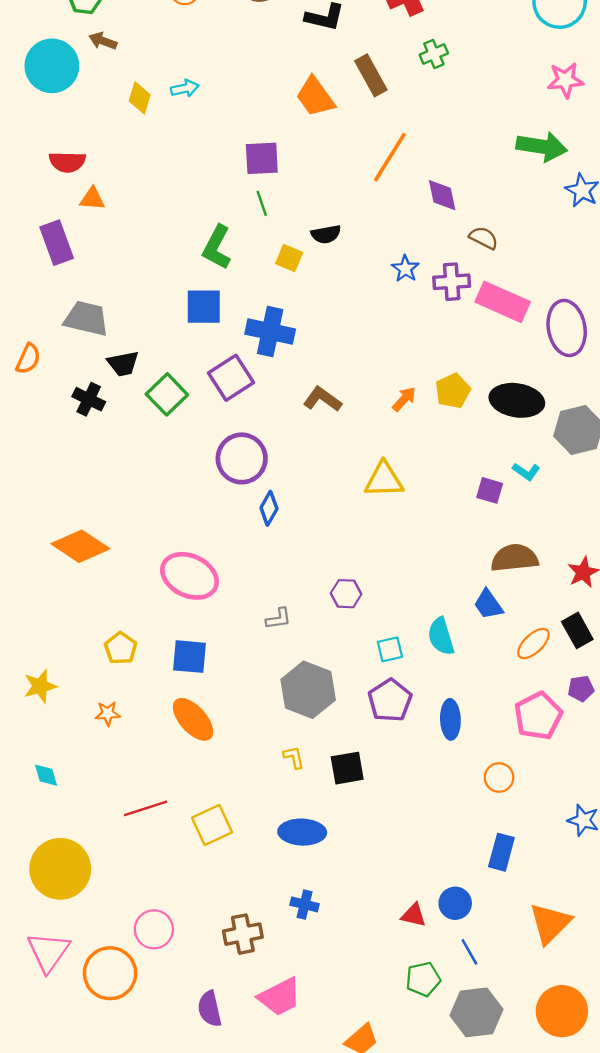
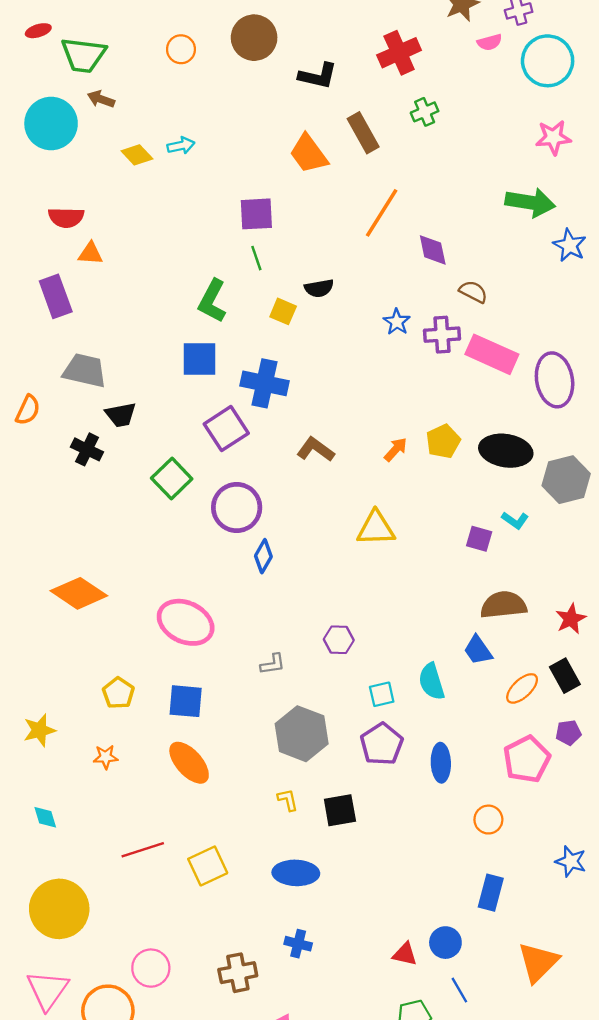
yellow diamond: (140, 98) -> (137, 155), turned -60
green square: (167, 394) -> (172, 478), moved

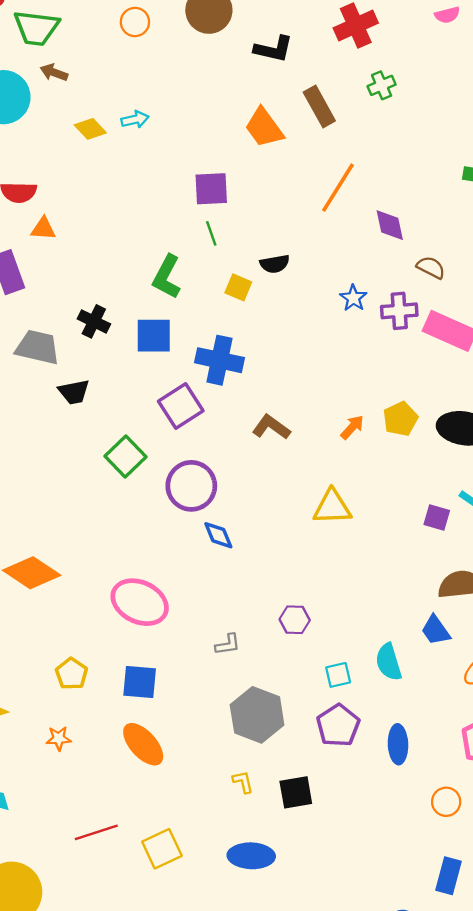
black cross: (87, 449) -> (94, 321), moved
blue diamond: (263, 556) -> (218, 535), turned -52

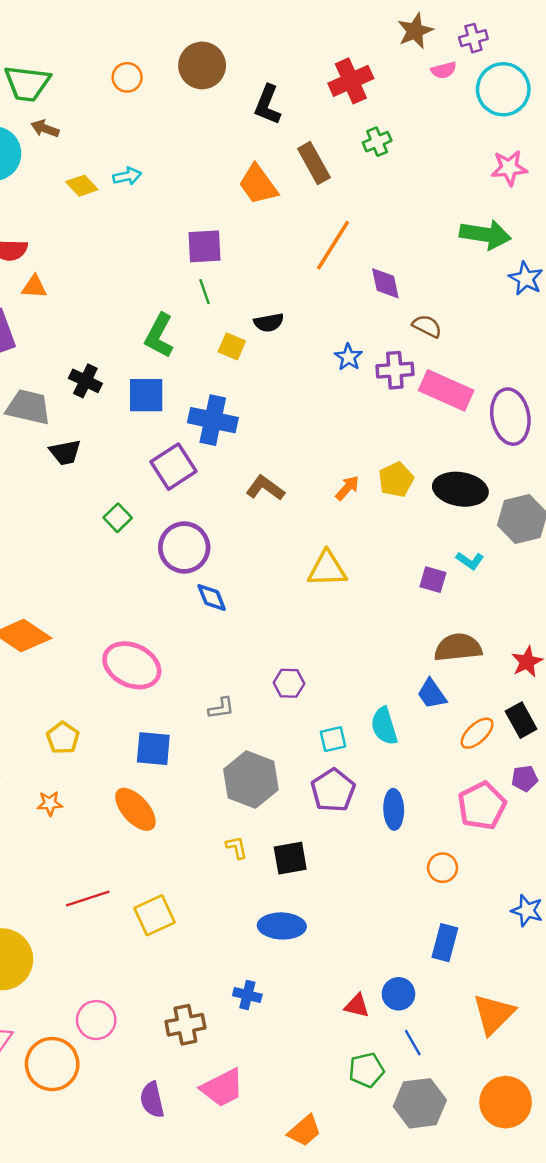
black L-shape: (274, 49) -> (268, 105), turned 99
green square: (126, 457) -> (118, 518), size x0.7
blue square: (140, 682) -> (153, 749), moved
blue ellipse: (251, 856) -> (282, 926), moved

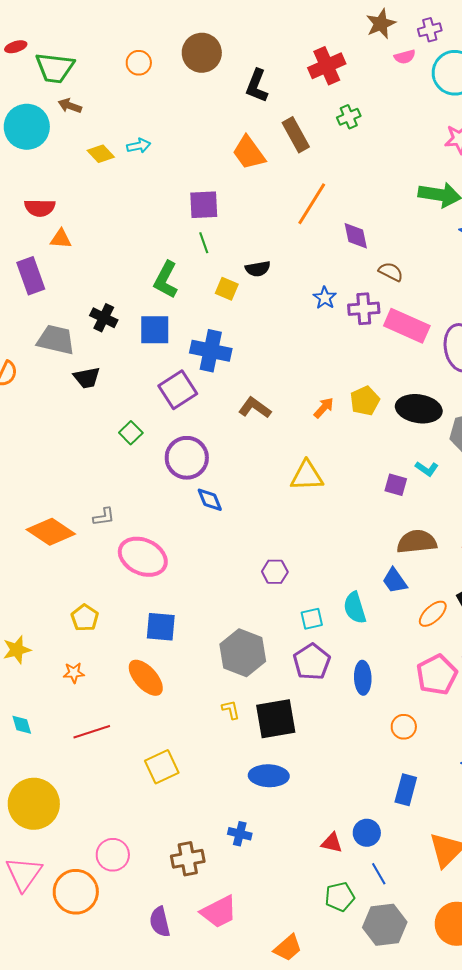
gray L-shape: (221, 708) -> (104, 517), moved
black square: (290, 858) -> (276, 719), size x1.4
red line: (88, 899) -> (92, 732), moved

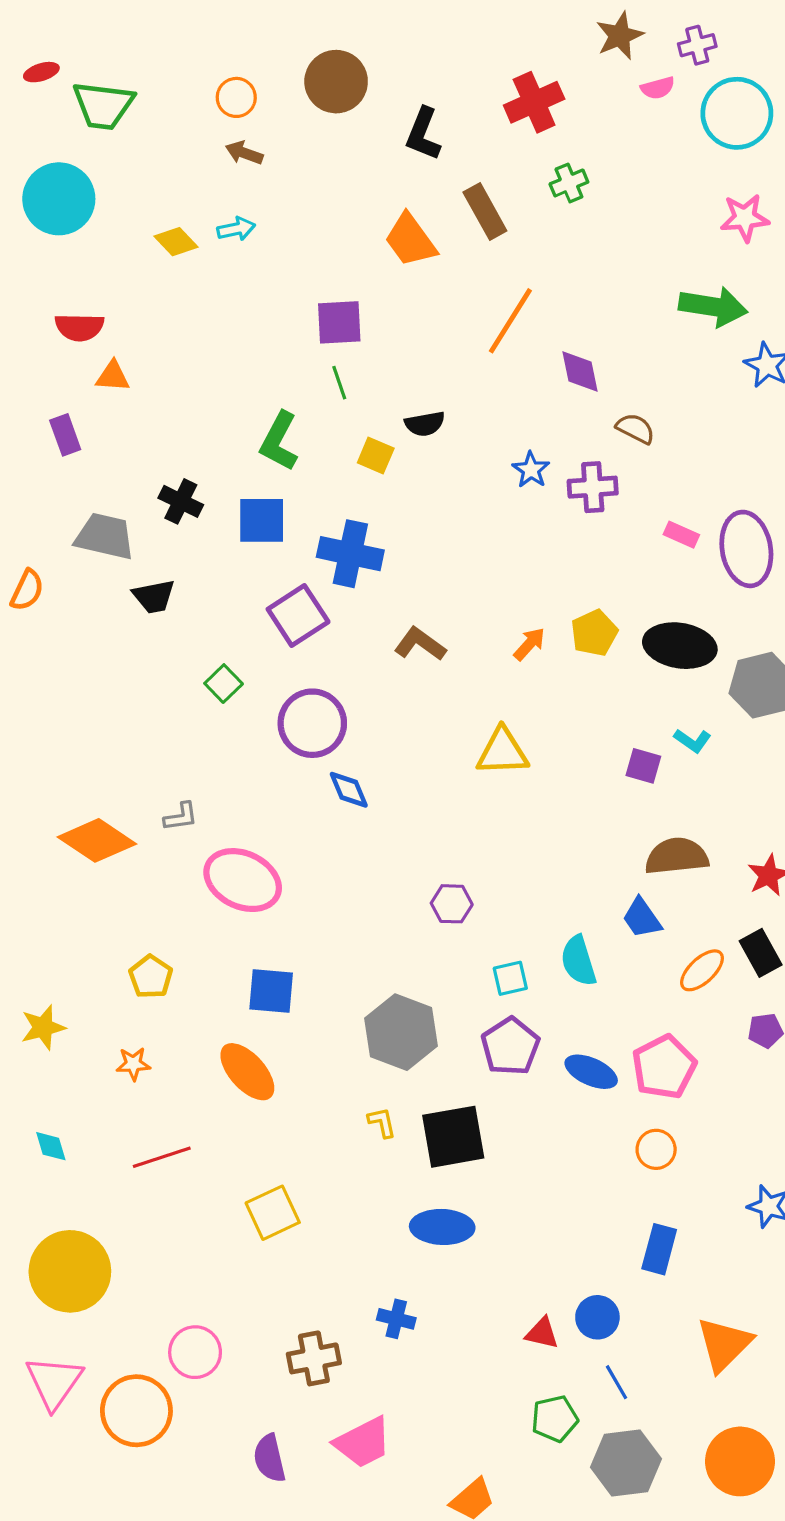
brown arrow: (70, 106) -> (244, 153), moved
purple rectangle: (31, 276) -> (65, 435), size x0.7
pink rectangle: (407, 326) -> (681, 535), moved, size x0.5
pink pentagon: (437, 675) -> (664, 1067), moved
blue ellipse: (363, 678) -> (591, 1072), turned -64

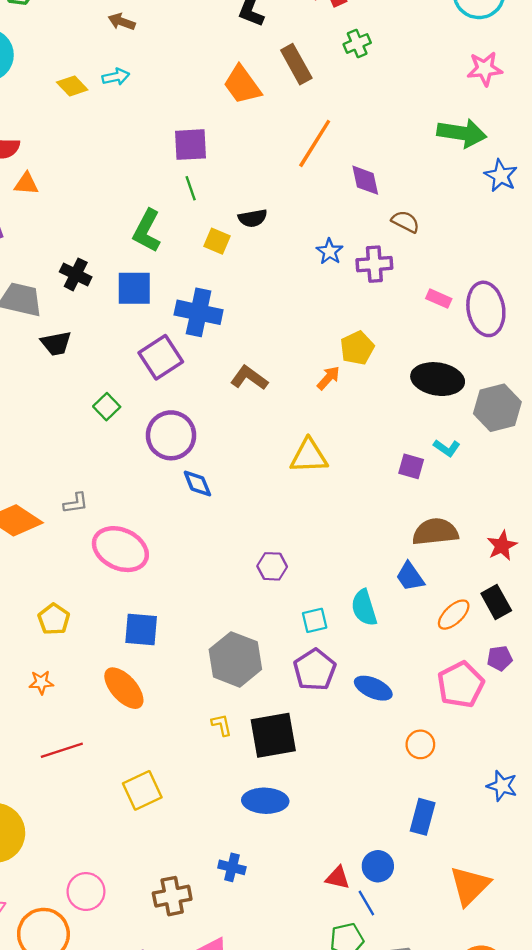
yellow pentagon: (594, 633) -> (357, 348), moved
pink pentagon: (664, 1067) -> (461, 685), moved
blue line: (616, 1382) -> (366, 903), moved

